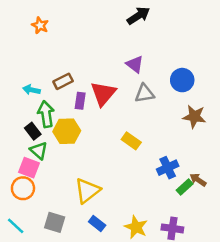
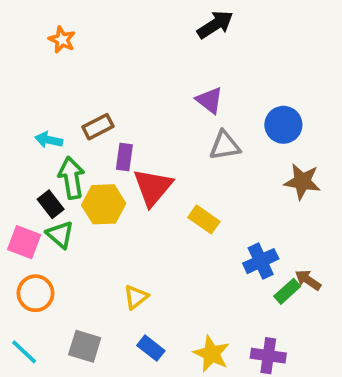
red triangle: (103, 93) -> (153, 187), moved
pink square: (29, 168) -> (24, 242), moved
yellow triangle: (87, 191) -> (136, 297), size x0.6

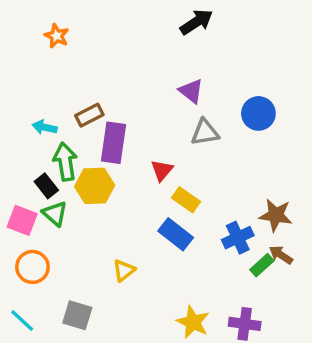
purple rectangle: (124, 157) -> (114, 143), size x1.6
brown star: (302, 182) -> (276, 215), moved
red triangle: (153, 187) -> (162, 170), moved, size x0.6
blue rectangle: (151, 348) -> (176, 234), moved, size x1.4

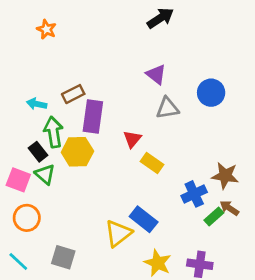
blue rectangle: (176, 234) -> (144, 219), moved
yellow triangle: (124, 270) -> (118, 233), moved, size x1.5

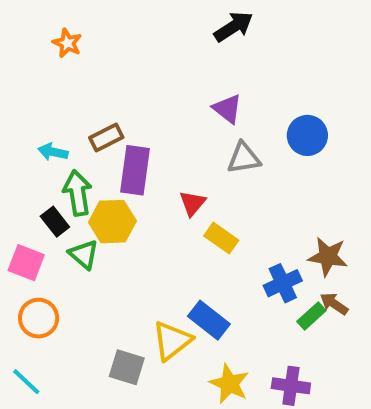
green triangle: (45, 174) -> (84, 254), moved
gray square: (63, 257) -> (127, 367), moved

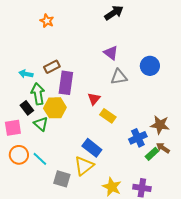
orange star: (67, 43) -> (47, 21), moved
pink square: (26, 263) -> (13, 128), turned -30
blue rectangle: (209, 320) -> (92, 148), moved
cyan line: (26, 382) -> (40, 159), moved

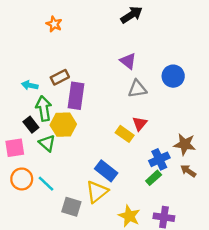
red triangle: (94, 99) -> (140, 123), moved
green rectangle: (152, 154) -> (154, 178), moved

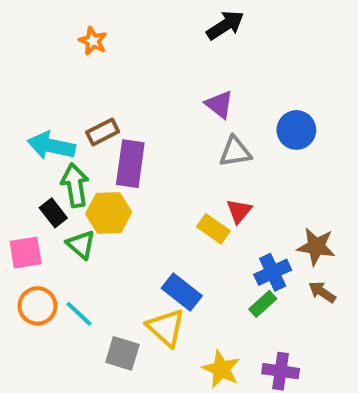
cyan arrow: (30, 85) -> (51, 146), size x1.6
yellow triangle: (97, 192) -> (166, 328), turned -40

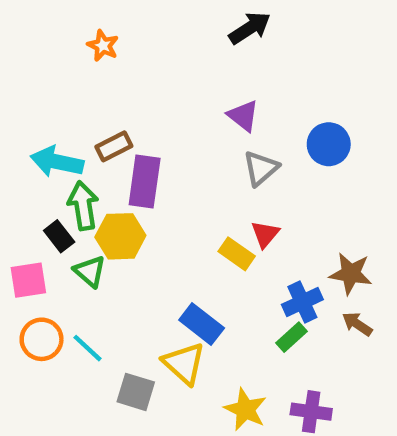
gray triangle: (235, 152) -> (261, 168), turned -32

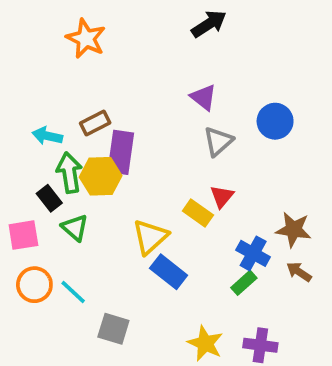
orange star: (103, 46) -> (86, 39), size x1.5
cyan arrow: (57, 162) -> (47, 136), size x0.7
yellow hexagon: (120, 236) -> (101, 176), moved
blue cross: (302, 302) -> (253, 253), turned -36
yellow triangle: (184, 363) -> (150, 237), moved, turned 36

